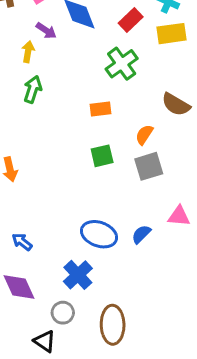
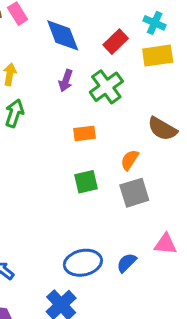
purple arrow: (46, 31) -> (66, 81), moved, turned 75
blue ellipse: (99, 234) -> (83, 263), turned -32

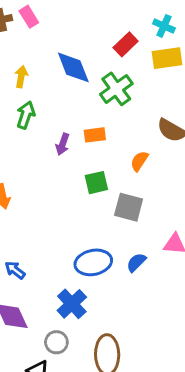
blue diamond: (63, 35) -> (73, 67), moved
purple arrow: (66, 81) -> (63, 144), moved
gray square: (134, 193) -> (129, 207), moved, turned 32

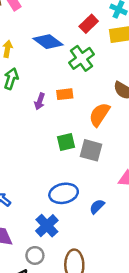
blue diamond: (73, 67) -> (48, 42), turned -32
orange semicircle: (139, 161) -> (99, 115), size x1.5
green square: (96, 183) -> (66, 142), moved
blue semicircle: (136, 262) -> (97, 206), moved

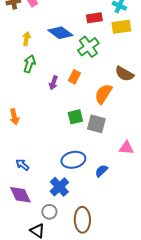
red rectangle: (89, 24) -> (94, 18), turned 35
orange rectangle: (65, 94) -> (74, 77), turned -56

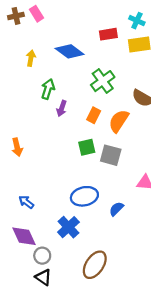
green cross: (88, 47) -> (103, 81), moved
green arrow: (29, 64) -> (48, 89), moved
orange rectangle: (74, 77) -> (94, 115), moved
gray circle: (49, 212) -> (42, 256), moved
brown ellipse: (82, 220) -> (95, 265), turned 35

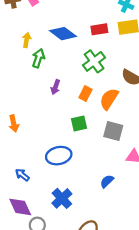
red rectangle: (108, 34) -> (99, 29), moved
green arrow: (48, 89) -> (38, 58), moved
gray square: (111, 155) -> (113, 131), moved
blue ellipse: (84, 196) -> (59, 156), moved

